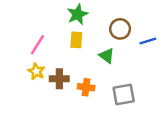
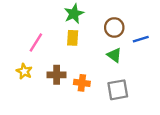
green triangle: (107, 56) -> (114, 55), moved
yellow star: (36, 71) -> (24, 71), moved

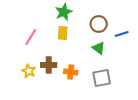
yellow star: (24, 71) -> (29, 71), moved

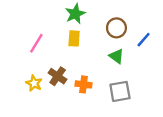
blue line: (122, 34) -> (144, 40), turned -32
brown cross: (49, 65) -> (58, 76), turned 35

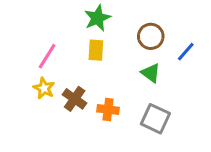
yellow star: (34, 83) -> (44, 88), moved
gray square: (120, 91) -> (155, 119), turned 35

